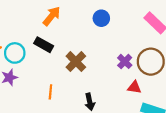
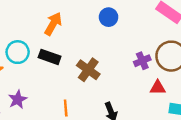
cyan circle: (15, 53) -> (18, 52), moved
purple cross: (125, 61) -> (142, 61), turned 32

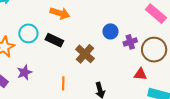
blue circle: (109, 17) -> (110, 31), moved
orange arrow: (53, 24) -> (60, 13), turned 72
purple cross: (142, 61) -> (130, 42), moved

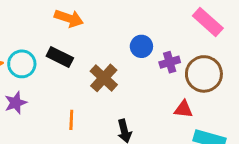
cyan circle: (28, 33) -> (22, 64), moved

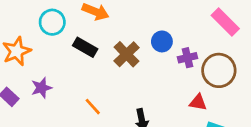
cyan circle: (22, 64) -> (52, 22), moved
brown cross: (104, 78) -> (127, 54), moved
orange line: (71, 120) -> (93, 107), turned -48

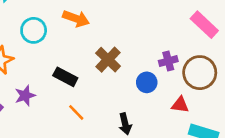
blue circle: (162, 41) -> (147, 82), moved
black rectangle: (85, 47) -> (65, 77), moved

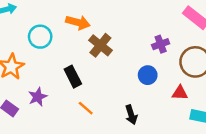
brown cross: (108, 60) -> (100, 45), moved
purple cross: (168, 61) -> (161, 44), moved
black rectangle: (65, 77) -> (73, 77), turned 40

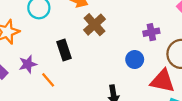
red triangle: (180, 93) -> (163, 81), size x1.6
orange line: (86, 108) -> (48, 80), moved

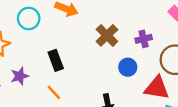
brown cross: (94, 25) -> (107, 35), moved
orange line: (48, 80) -> (54, 92), moved

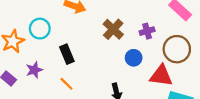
cyan circle: (29, 18) -> (40, 29), moved

